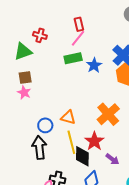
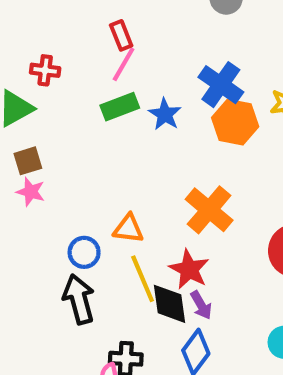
purple arrow: (112, 159) -> (201, 305), moved, turned 32

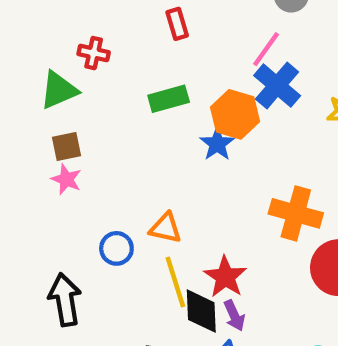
pink line: (124, 64) -> (266, 49), moved
blue star: (165, 114) -> (217, 144), moved
orange hexagon: (235, 122) -> (235, 114), moved
orange cross: (209, 210) -> (296, 213), moved, turned -30
black arrow: (79, 299) -> (65, 300), moved

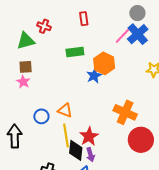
blue cross: (277, 86) -> (138, 34), moved

